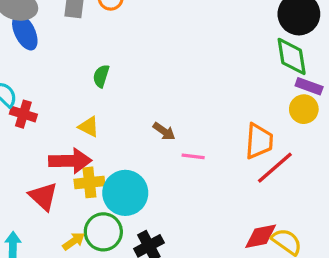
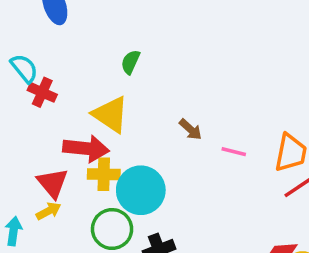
yellow triangle: (89, 127) -> (110, 115), size x1.6
pink line: (193, 156) -> (234, 152), moved
yellow arrow: (74, 241) -> (49, 211), moved

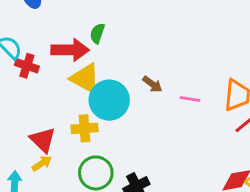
red arrow: (86, 149) -> (70, 50), moved
cyan circle: (141, 190) -> (109, 100), moved

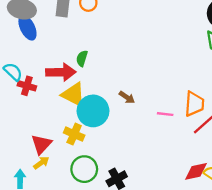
pink line: (190, 99) -> (165, 114), moved
yellow cross: (84, 128) -> (74, 134), turned 30
red triangle: (43, 140) -> (41, 144), turned 30

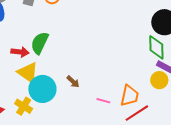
green semicircle: (82, 58) -> (40, 43), size x1.6
red arrow: (61, 72) -> (20, 52), size x0.7

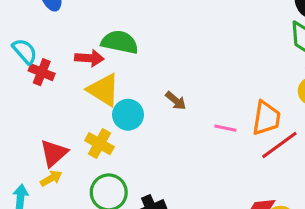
green semicircle: (40, 43) -> (120, 42), turned 80
cyan circle: (42, 89) -> (128, 115), size x0.7

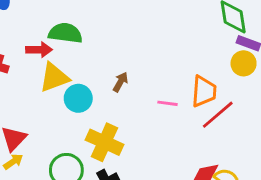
yellow triangle: (104, 90) -> (54, 78), turned -48
brown arrow: (176, 101) -> (120, 82), turned -96
yellow cross: (99, 144) -> (105, 142), moved, size x1.4

